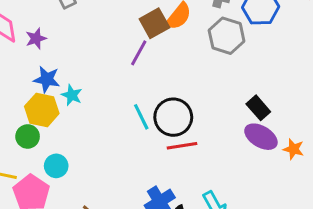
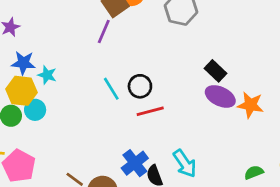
black circle: (173, 117) -> (140, 86), size x0.7
orange star: (293, 149) -> (250, 105), size x1.4
cyan circle: (56, 166) -> (35, 110), moved

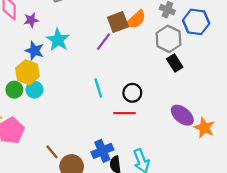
black rectangle: (215, 71) -> (175, 63), moved
cyan star: (47, 75) -> (58, 40), moved, size x1.5
black circle: (140, 86) -> (132, 93), moved

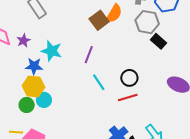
purple line: (103, 42) -> (89, 55), moved

